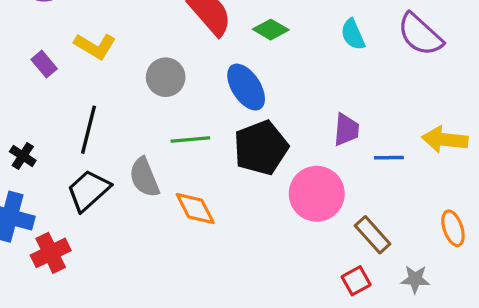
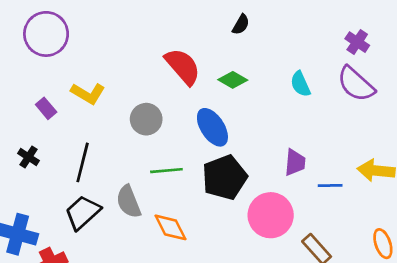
black cross: (23, 156) -> (28, 157), moved

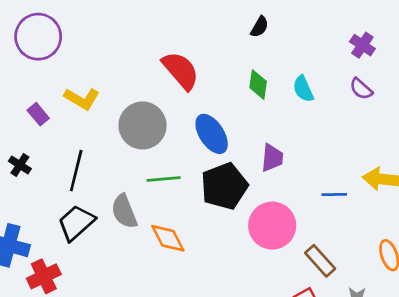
black semicircle: (241, 24) -> (260, 27), moved
green diamond: (233, 80) -> (258, 85), moved, turned 68
purple semicircle: (356, 84) -> (361, 89), size x0.6
gray circle: (146, 119) -> (143, 125), size x1.4
purple trapezoid: (295, 162) -> (272, 158), moved

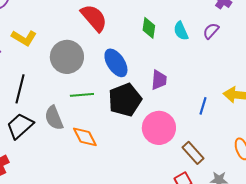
purple semicircle: (361, 89) -> (211, 31), moved, turned 90
blue line: (334, 195) -> (203, 106), turned -72

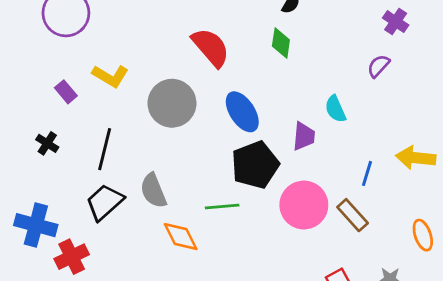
green diamond: (149, 28) -> (281, 43), moved
cyan semicircle: (181, 31) -> (335, 109), moved
green line: (82, 95) -> (222, 206), moved
orange diamond: (85, 137) -> (181, 237), moved
brown rectangle: (193, 153) -> (353, 215), moved

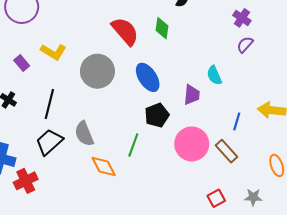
purple cross: (396, 22) -> (242, 18), moved
green diamond: (281, 43) -> (162, 28), moved
black pentagon: (255, 165) -> (157, 115), size x0.7
green line: (222, 206) -> (133, 145), turned -65

